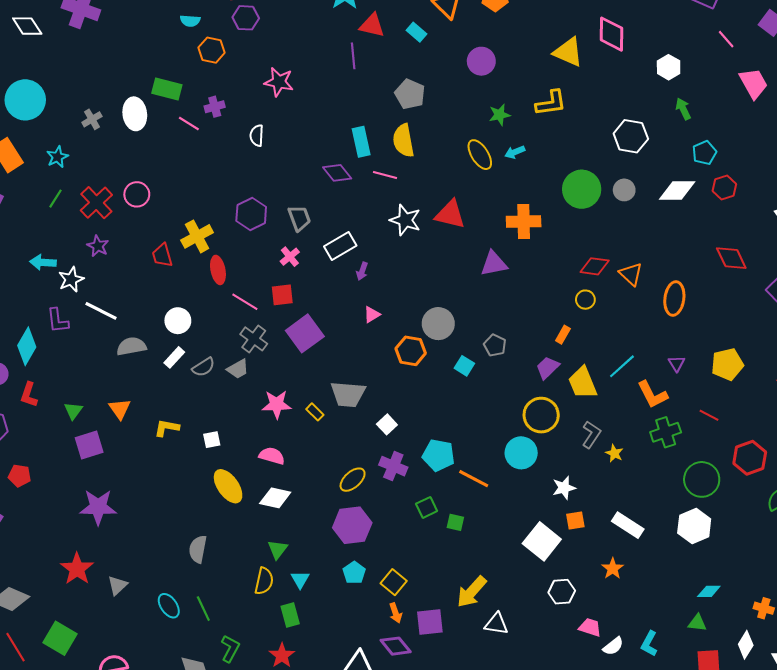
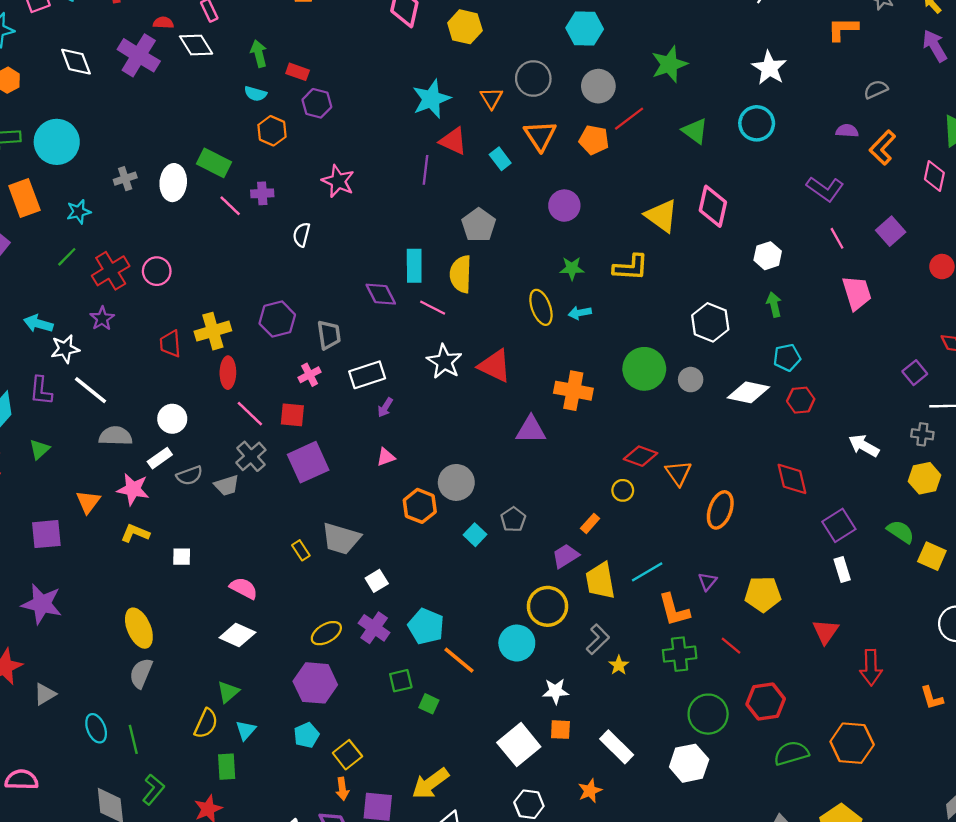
pink star: (277, 404) -> (133, 489), moved
green triangle: (73, 411) -> (40, 449), moved
yellow ellipse: (228, 486) -> (139, 628), moved

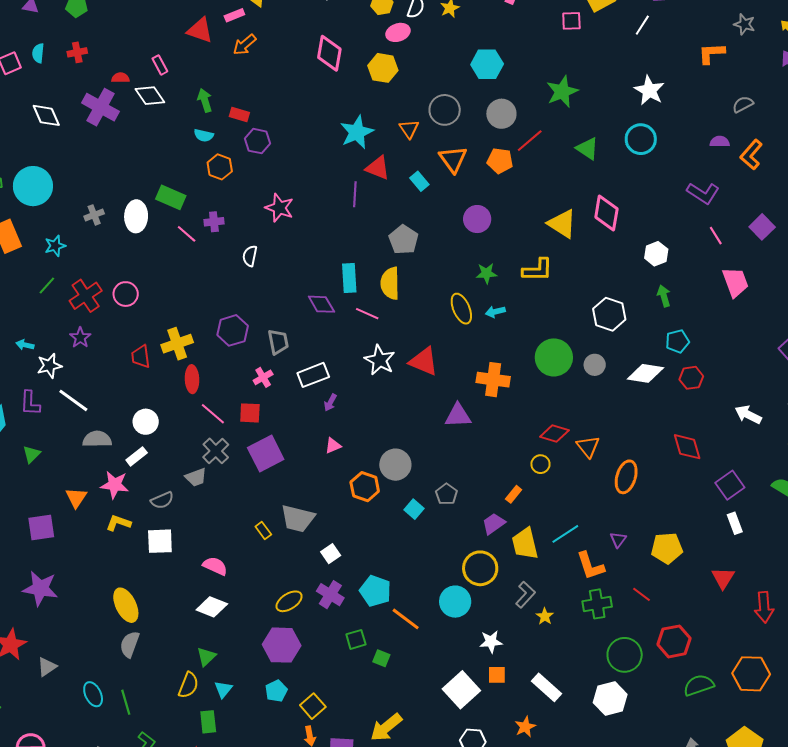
cyan arrow: (38, 324) -> (25, 345), size x0.7
gray semicircle: (189, 475) -> (162, 500), moved
white square: (182, 557) -> (160, 541), size x1.6

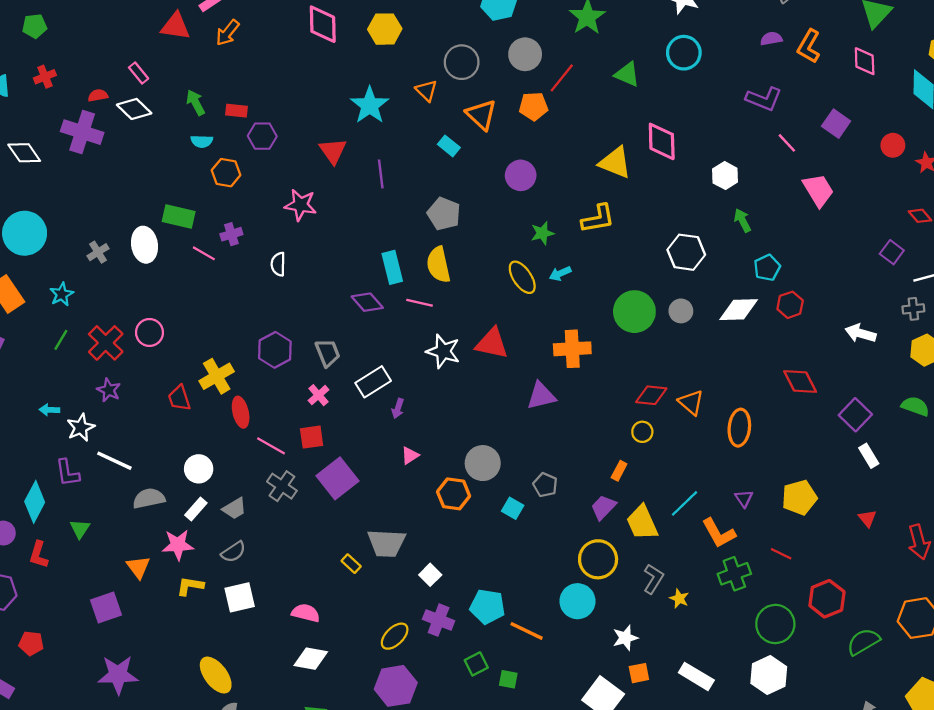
red triangle: (378, 168) -> (333, 151), moved, turned 44
gray trapezoid: (196, 477) -> (234, 508), moved
red triangle: (723, 578) -> (867, 518), size x0.7

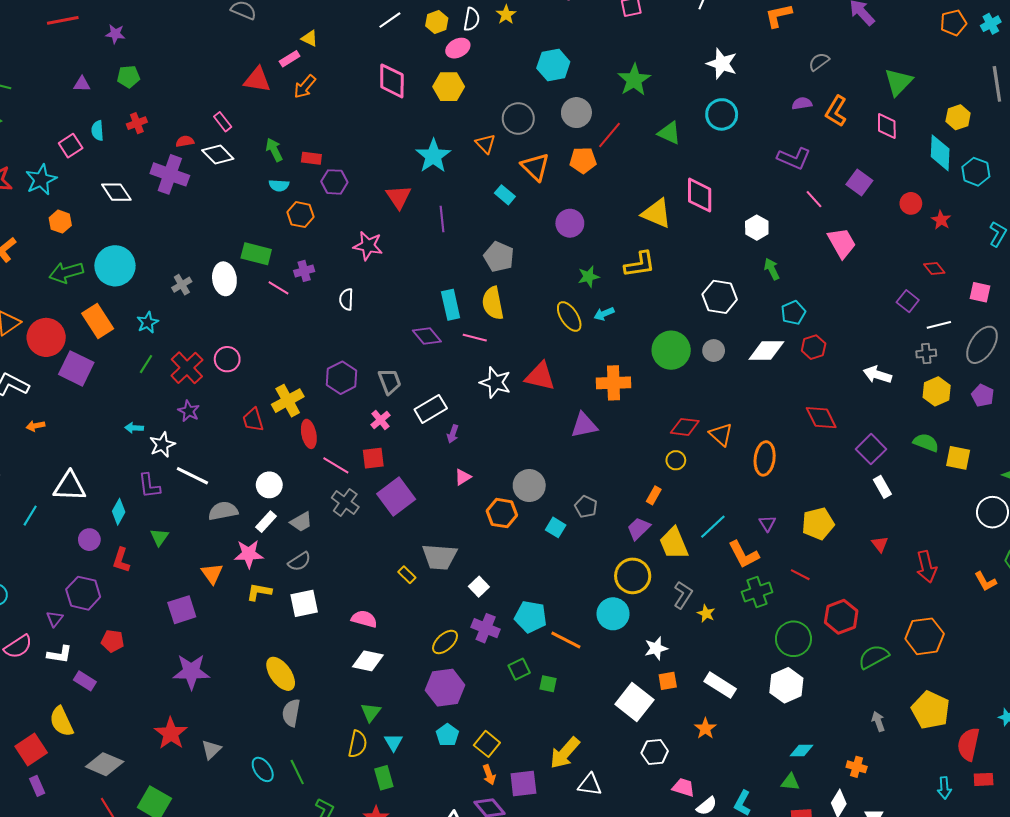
cyan diamond: (35, 502) -> (119, 512), size x0.7

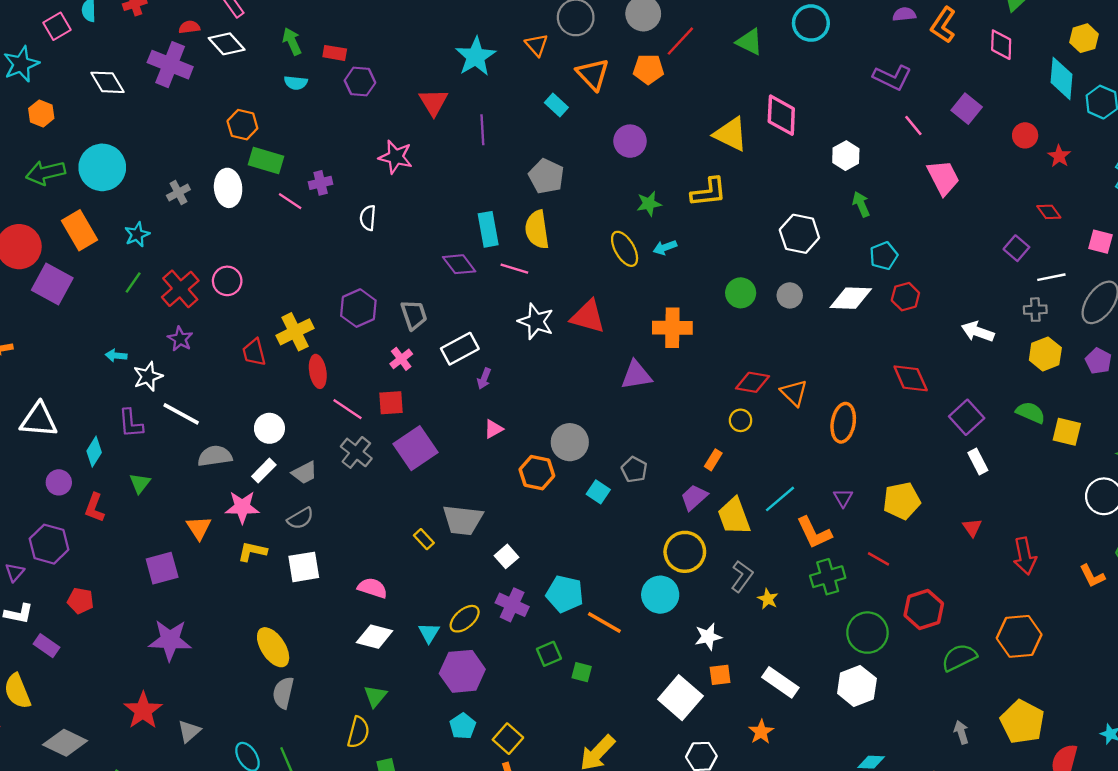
orange hexagon: (301, 215) -> (242, 125), moved
green circle: (671, 350) -> (741, 293), size x0.7
cyan triangle: (394, 742) -> (429, 633), moved

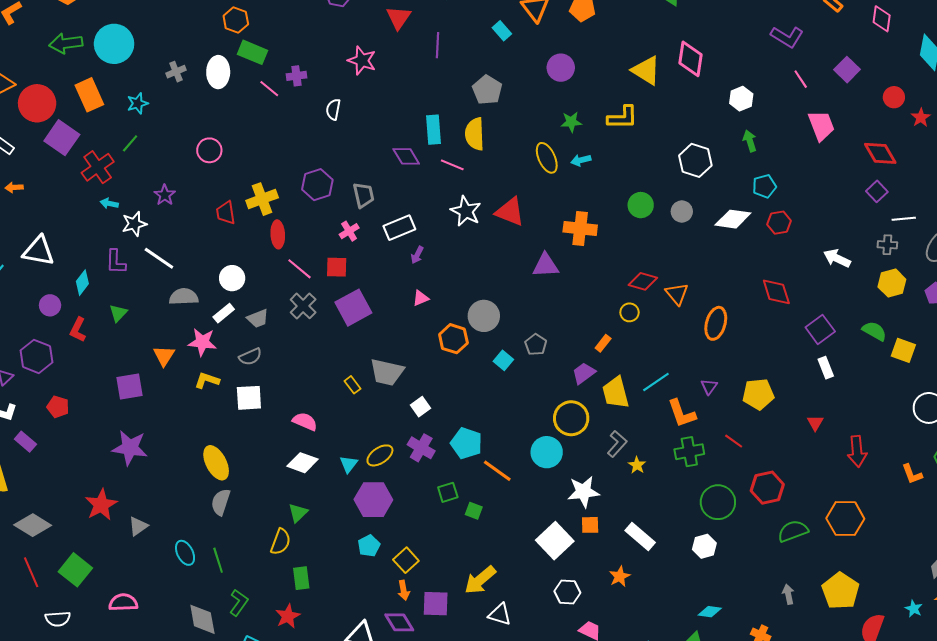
red diamond: (1049, 212) -> (880, 153), moved, size x1.6
red cross: (180, 289) -> (98, 167), moved
white star: (708, 637) -> (583, 492), size x1.4
white hexagon: (857, 686) -> (704, 546), size x0.7

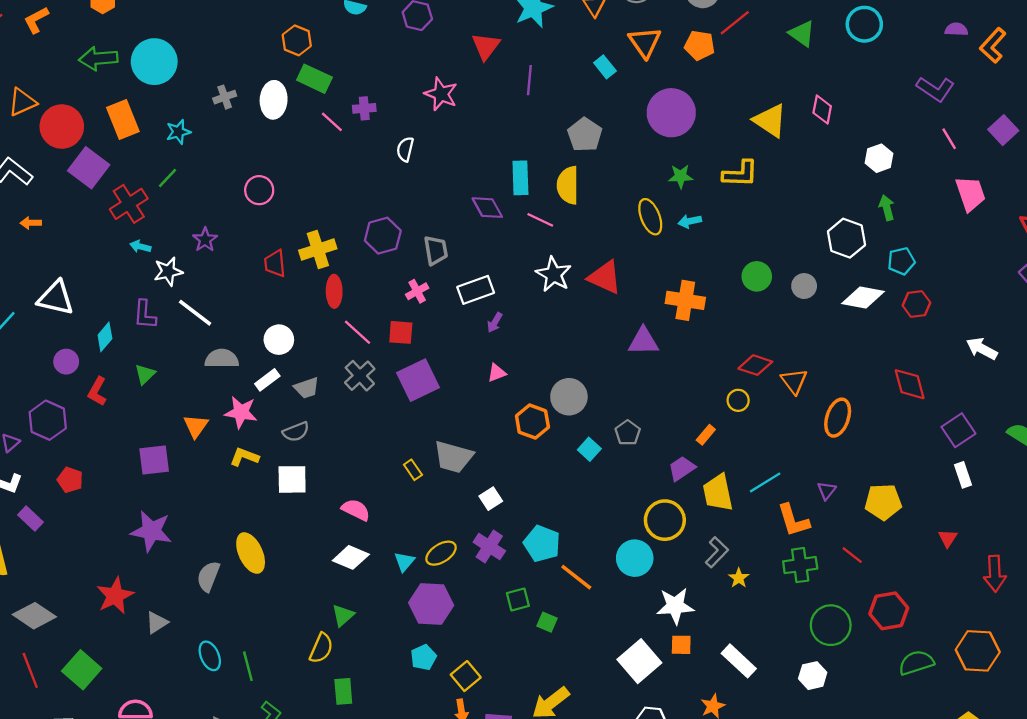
pink diamond: (690, 59) -> (822, 109), size x0.7
purple circle: (561, 68) -> (671, 113), size x1.5
white hexagon: (695, 160) -> (847, 238), moved
gray semicircle: (221, 502) -> (208, 576), moved

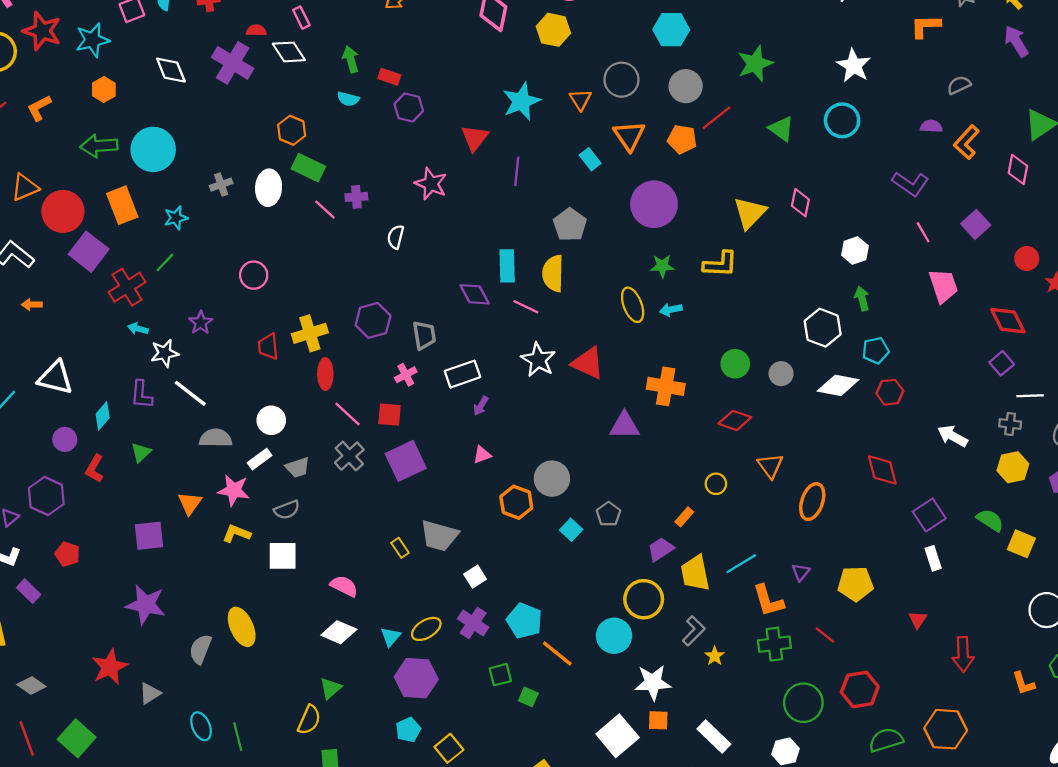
yellow triangle: (770, 121) -> (750, 213), turned 39
red diamond: (755, 365) -> (735, 420), moved
gray diamond: (34, 616) -> (31, 685), size x0.7

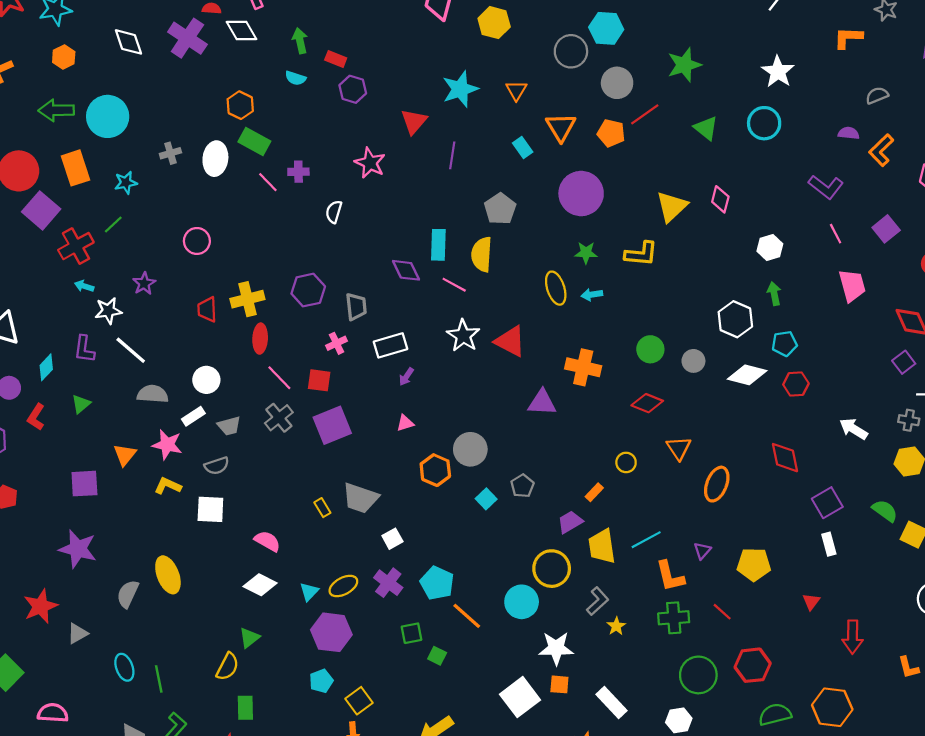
gray circle: (621, 80) -> (571, 51), moved

